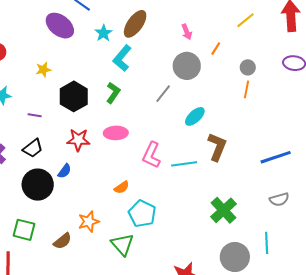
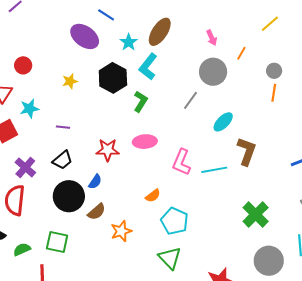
black hexagon: (74, 96) -> (113, 78), moved
brown semicircle: (62, 241) -> (97, 212), moved
green triangle: (122, 245) -> (170, 258), moved

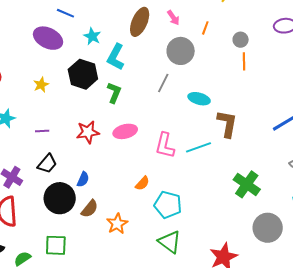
brown ellipse: (160, 32) -> (140, 22), moved
cyan ellipse: (223, 122) -> (199, 99), turned 70
red star: (108, 150) -> (88, 132), moved

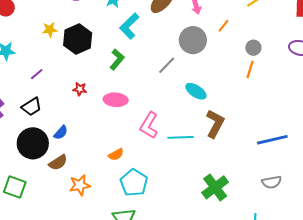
black hexagon: (83, 74) -> (78, 39), moved
purple line: (42, 131) -> (37, 74), turned -56
red star: (88, 132) -> (80, 89), size x0.6

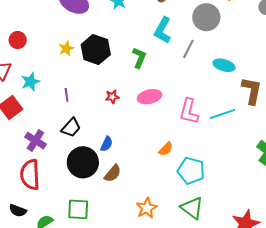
cyan L-shape: (129, 26) -> (163, 30), moved
purple line: (37, 74) -> (67, 95), turned -40
orange star: (80, 185) -> (147, 208), moved

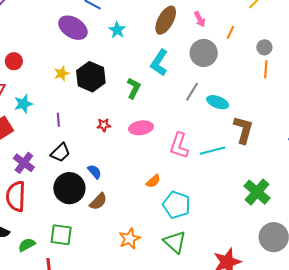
gray line: (188, 49) -> (192, 92), moved
blue semicircle: (107, 144) -> (95, 172), turned -70

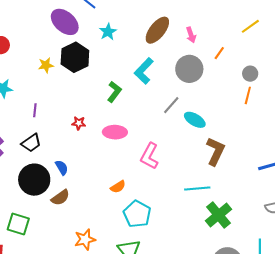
black hexagon: (91, 77) -> (75, 57), moved
cyan line: (212, 151) -> (197, 188), moved

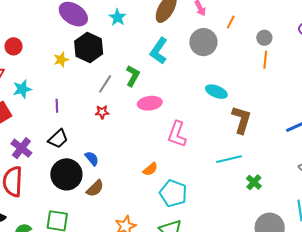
gray line: (171, 105) -> (105, 84), moved
pink ellipse: (115, 132) -> (150, 103), moved
green cross: (218, 215) -> (254, 182), size x0.6

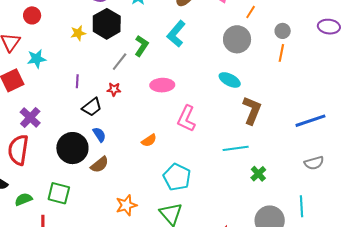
gray circle: (203, 42) -> (237, 39), moved
green L-shape: (133, 76) -> (141, 46), moved
purple line: (57, 106) -> (77, 81), moved
black trapezoid: (58, 139) -> (92, 107), moved
orange semicircle: (150, 169) -> (149, 140), moved

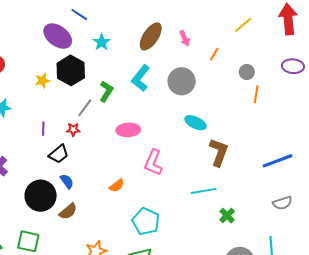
gray circle: (237, 39) -> (182, 81), moved
orange line: (281, 53) -> (256, 94), moved
red star: (114, 89) -> (73, 129), moved

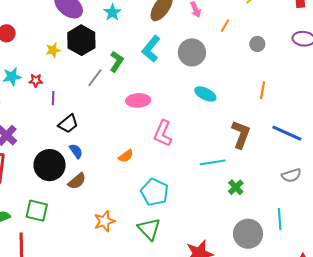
orange line: (256, 94) -> (263, 90), moved
red star: (73, 129) -> (36, 80), moved
brown L-shape: (219, 152) -> (241, 134), moved
blue line: (277, 161) -> (287, 133), turned 44

